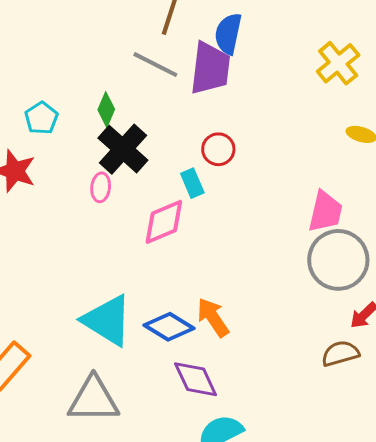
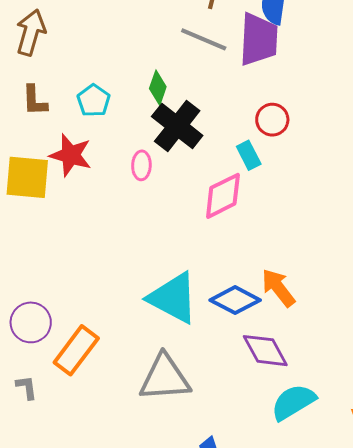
pink ellipse: (101, 187) -> (141, 165), moved

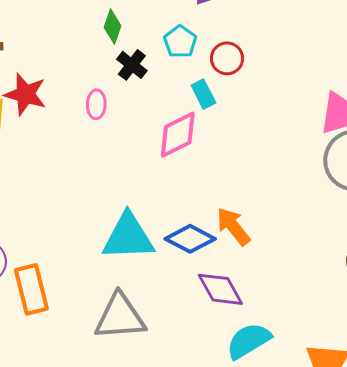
cyan pentagon: (94, 101) -> (180, 42), moved
black cross: (177, 126) -> (132, 65), size x0.6
cyan triangle: (173, 298) -> (128, 237), turned -30
orange rectangle: (76, 350) -> (31, 289), turned -51

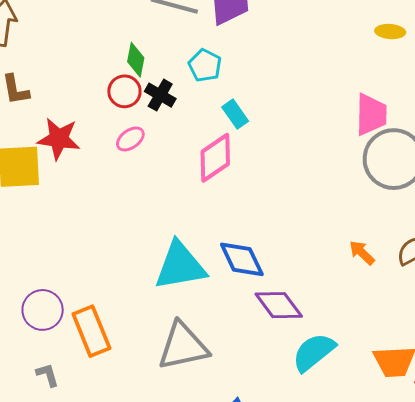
red circle: (227, 58) -> (124, 91), moved
pink ellipse: (96, 104) -> (130, 139), turned 60
orange arrow: (233, 227) -> (362, 253), moved, size x0.7
blue diamond: (190, 239) -> (242, 259), turned 45

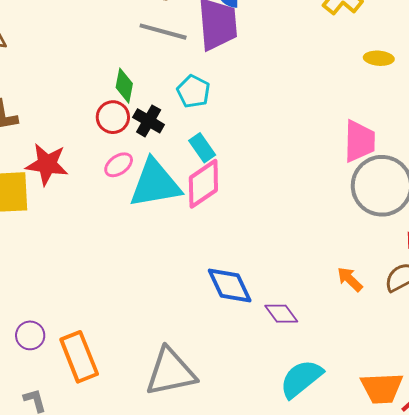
cyan rectangle: (235, 114) -> (202, 148), moved
cyan triangle: (180, 266) -> (155, 184), moved
purple diamond: (279, 305) -> (281, 314), moved, size x0.7
purple circle: (43, 310) -> (30, 335), size x0.7

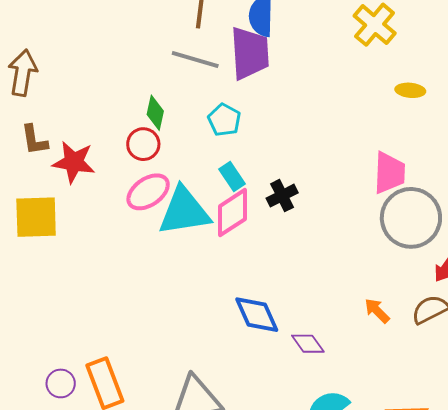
black cross: (149, 121) -> (282, 196), moved, turned 32
red star: (47, 164) -> (74, 162), moved
pink ellipse: (119, 165) -> (148, 192), size x1.5
purple circle: (30, 335) -> (61, 383), moved

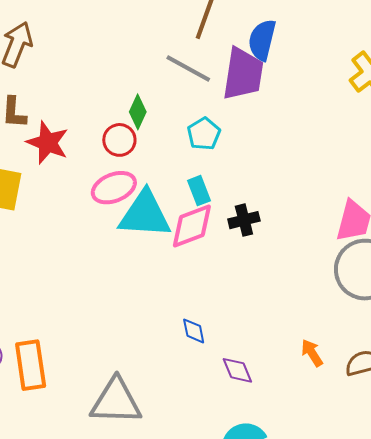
blue diamond: (257, 315) -> (194, 331), size x0.6

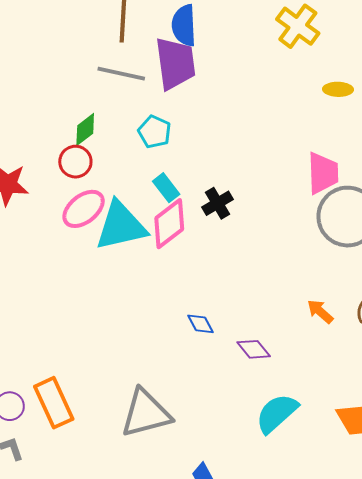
green diamond: (138, 112) -> (85, 130), turned 44

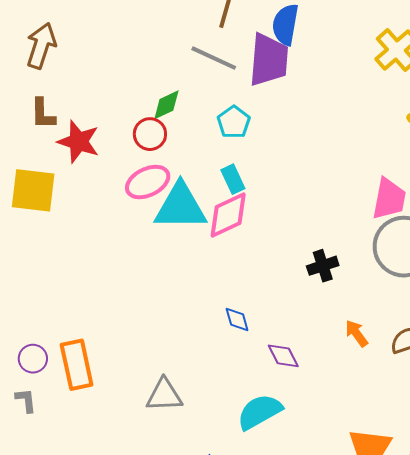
black cross: (217, 203) -> (323, 266), moved
gray triangle: (146, 413) -> (164, 395), size x0.7
cyan semicircle: (277, 413) -> (260, 412), moved

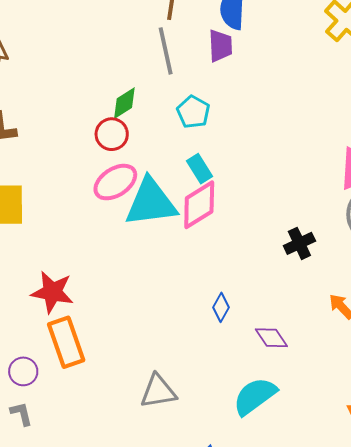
gray line: (214, 58) -> (166, 51), turned 60
purple trapezoid: (269, 60) -> (220, 46), size x0.6
red star: (79, 142) -> (52, 292), moved
blue diamond: (237, 320) -> (221, 307), turned 52
orange rectangle: (77, 365) -> (66, 342), moved

